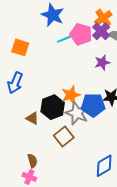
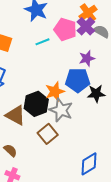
cyan line: (64, 39) -> (42, 42), moved
blue pentagon: (93, 105) -> (78, 80), moved
brown triangle: (32, 118) -> (16, 115), size x1.5
brown semicircle: (32, 161) -> (10, 150), moved, turned -32

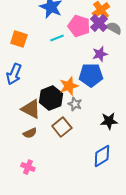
black star: (96, 94) -> (109, 121), moved
gray star: (61, 110) -> (75, 104), size x0.6
brown semicircle: (10, 150) -> (30, 133), moved, turned 112

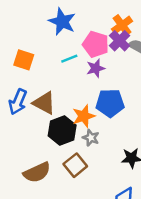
purple star: (100, 54) -> (96, 68), moved
brown triangle: (31, 109) -> (44, 103), moved
brown semicircle: (30, 133) -> (37, 172), size x1.6

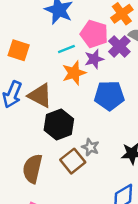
purple cross: (120, 41) -> (119, 46), moved
orange star: (84, 116) -> (74, 73), moved
gray star: (91, 138) -> (90, 147), moved
brown semicircle: (37, 172) -> (32, 169), turned 128

